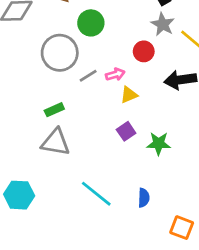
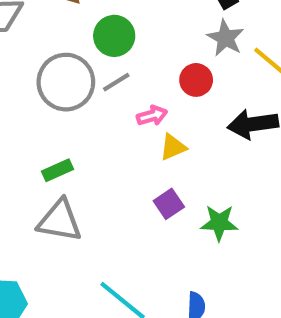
gray line: (88, 76) -> (116, 82), moved

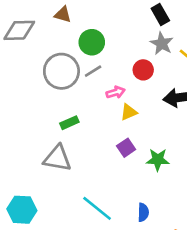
green rectangle: (57, 170) -> (69, 123), moved

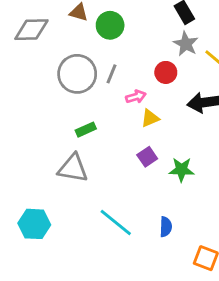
green circle: (92, 42) -> (110, 25), moved
gray line: (93, 71) -> (111, 74), turned -36

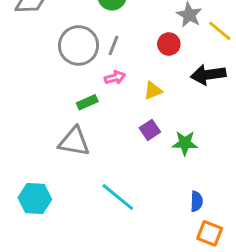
pink arrow: (136, 97) -> (115, 78), moved
blue semicircle: (166, 227) -> (197, 201), moved

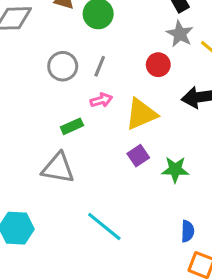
gray circle: (79, 45) -> (63, 66), size x0.7
yellow triangle: (153, 91) -> (141, 114), size x1.6

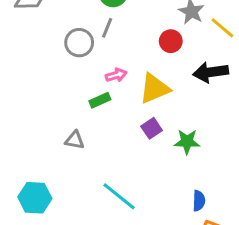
gray line: (100, 66) -> (107, 28), moved
green rectangle: (72, 126) -> (100, 100), moved
gray triangle: (58, 168) -> (75, 140), size x0.6

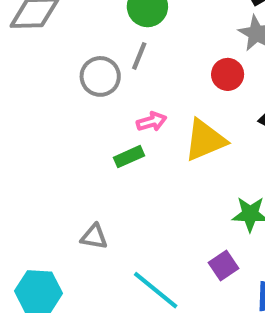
purple square: (152, 128) -> (223, 265), moved
gray triangle: (75, 140) -> (94, 237), moved

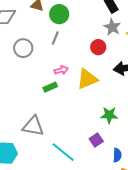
gray circle: (100, 76) -> (23, 48), moved
gray triangle: (94, 237) -> (33, 126), size x1.6

